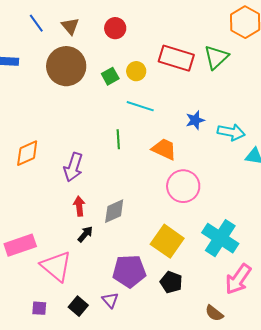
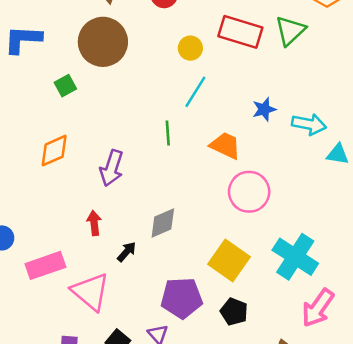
green square: (110, 76) -> (65, 86), moved
cyan line: (140, 106) -> (195, 92), turned -76
red arrow: (79, 206) -> (94, 223), moved

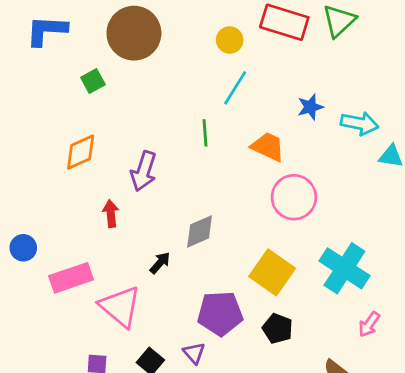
red arrow: (94, 223) -> (111, 214), moved
pink arrow: (318, 308) -> (369, 324), size x0.6

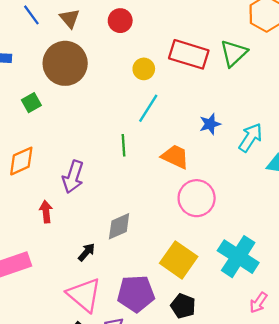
cyan arrow: (360, 123) -> (251, 137), turned -68
pink triangle: (120, 307) -> (84, 295), moved

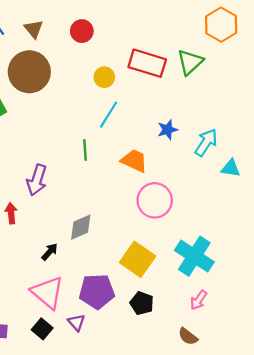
pink arrow: (258, 303) -> (199, 300), moved

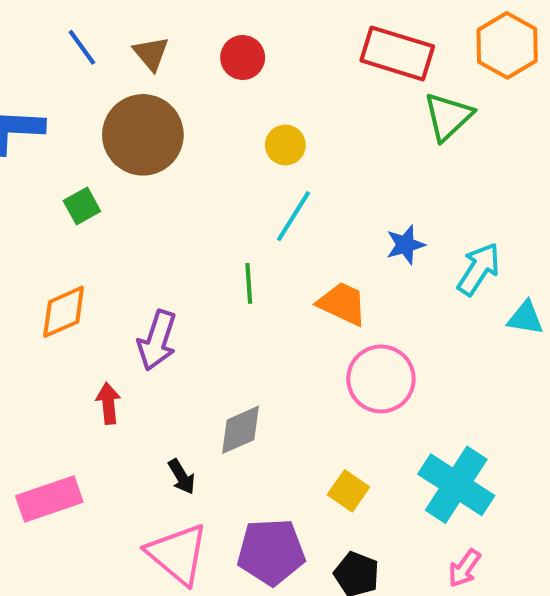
red rectangle: (147, 63) -> (397, 53), moved
black arrow: (50, 252) -> (182, 477), turned 108
yellow square: (138, 259) -> (348, 491), size x0.6

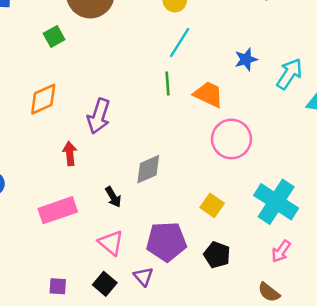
green line: (249, 283) -> (168, 84), moved
pink rectangle: (49, 499) -> (58, 210), moved
pink triangle: (178, 554) -> (111, 243), size x0.7

